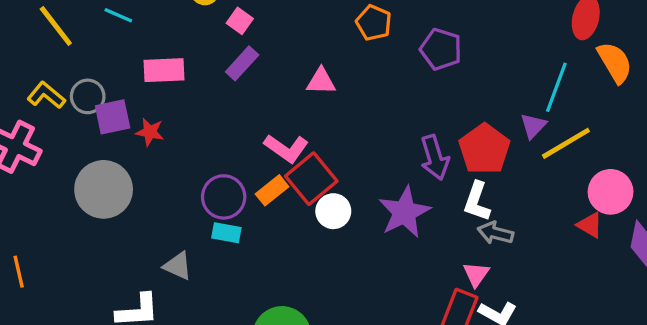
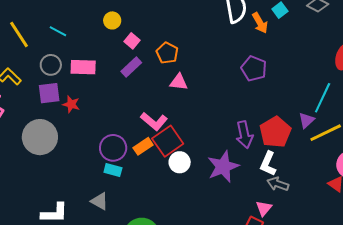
orange pentagon: (374, 23) -> (167, 53), moved
gray circle: (88, 96) -> (51, 65), moved
gray triangle: (178, 266) -> (100, 201), moved

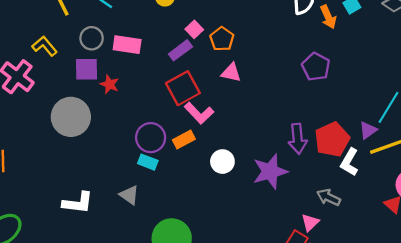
pink square: (132, 41) -> (194, 29), moved
red square: (168, 141) -> (183, 88), moved
white L-shape: (268, 164) -> (349, 162), moved

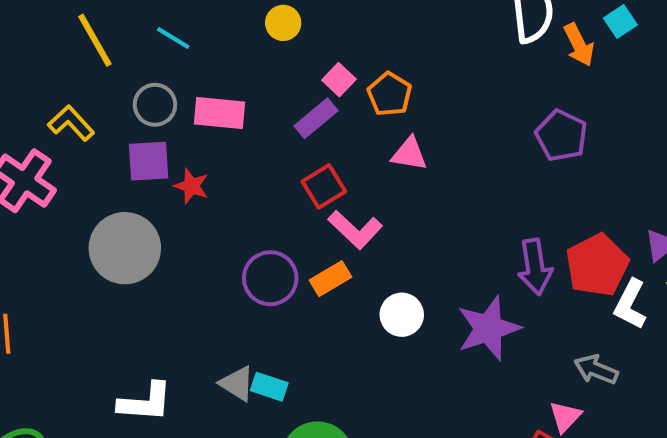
red square: (183, 88) -> (324, 186), size x0.7
cyan rectangle: (148, 162) -> (269, 387), moved

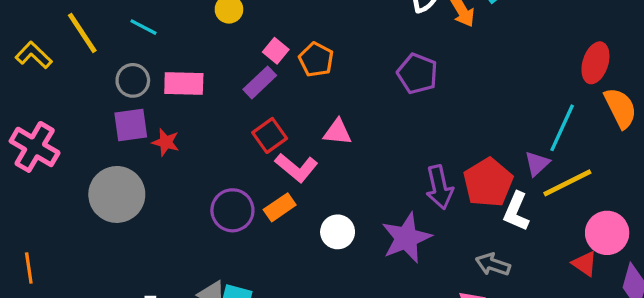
yellow L-shape: (71, 123) -> (34, 55), moved
purple pentagon: (561, 136) -> (417, 74), moved
pink triangle: (409, 154) -> (337, 132), moved

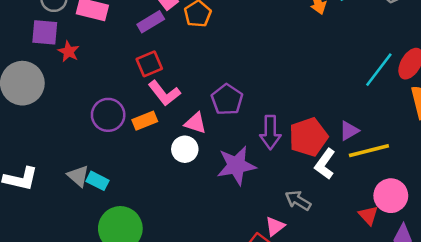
purple pentagon: (417, 74) -> (227, 100), moved
cyan line: (562, 128) -> (379, 70), moved
pink triangle: (337, 132) -> (195, 123), moved

